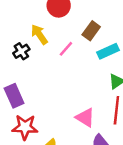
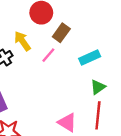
brown rectangle: (91, 31) -> (61, 33), moved

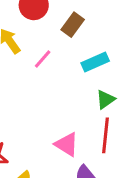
brown rectangle: (61, 33) -> (73, 25), moved

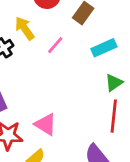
pink triangle: (67, 144) -> (46, 124), moved

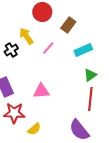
pink triangle: (46, 124) -> (41, 91), moved, turned -36

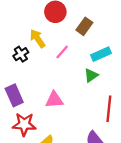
green triangle: (90, 75) -> (91, 75), moved

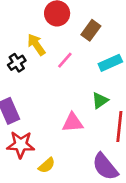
green triangle: (91, 75) -> (100, 100), moved
pink triangle: (54, 100) -> (73, 123), moved

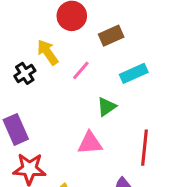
brown rectangle: (91, 30) -> (111, 36), turned 30
green triangle: (100, 100) -> (107, 107), moved

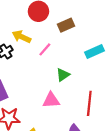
yellow arrow: (48, 52) -> (22, 37), turned -30
cyan rectangle: (134, 73) -> (95, 52), moved

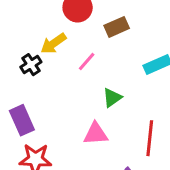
yellow arrow: (22, 37) -> (53, 43), turned -60

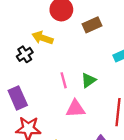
yellow arrow: (53, 43) -> (42, 38), turned 54
pink line: (87, 62) -> (64, 80), moved, turned -56

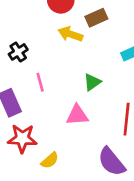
yellow arrow: (42, 38) -> (70, 34), moved
pink line: (64, 80) -> (40, 82), moved

